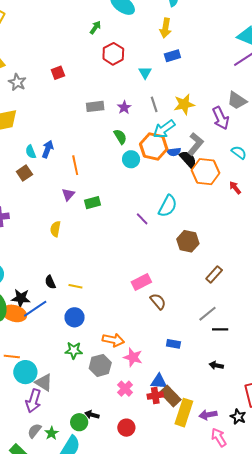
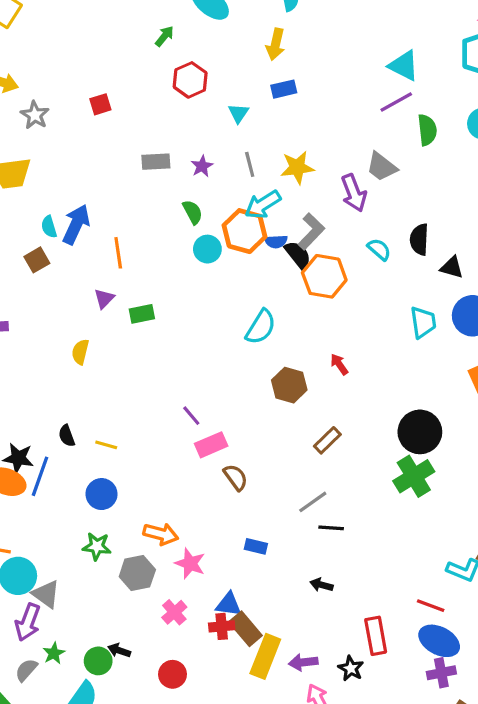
blue arrow: (48, 149) -> (76, 224), size x1.4
red arrow: (235, 188) -> (339, 364), moved
purple line: (142, 219) -> (191, 416), moved
blue line: (35, 309) -> (40, 476), turned -40
green star: (52, 433) -> (54, 653), moved

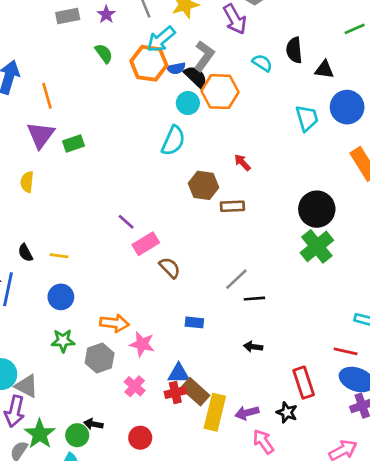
cyan circle: (207, 249) -> (188, 103), moved
purple triangle: (104, 298) -> (41, 135), size x1.6
brown rectangle: (327, 440) -> (232, 206), moved, turned 50
green star: (54, 653) -> (40, 434), size x1.6

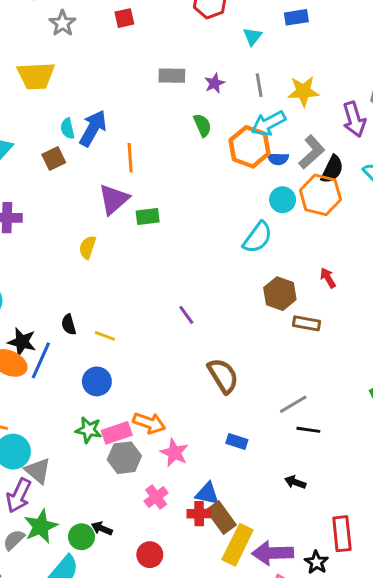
black semicircle: (196, 77) -> (332, 169), moved, turned 60
pink rectangle: (146, 244) -> (117, 433), moved
brown semicircle: (170, 268) -> (223, 376), size x1.4
purple arrow: (247, 413) -> (273, 553), size x1.5

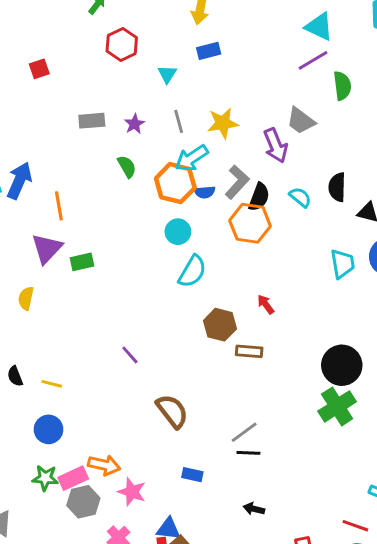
cyan circle: (283, 200) -> (178, 232), moved
black line: (308, 430) -> (248, 453), moved

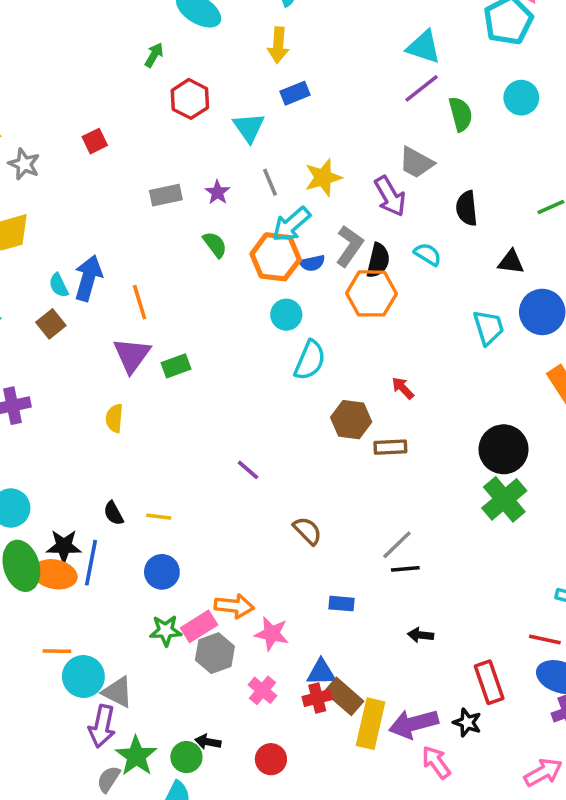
cyan triangle: (167, 74) -> (249, 128), size x1.4
black semicircle: (337, 187) -> (467, 208), moved
brown semicircle: (172, 411) -> (307, 531), size x0.7

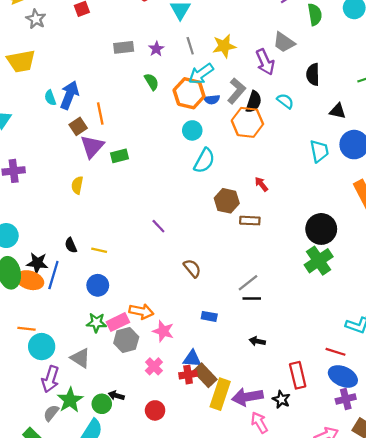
brown square: (51, 324) -> (78, 126), moved
gray triangle: (118, 692) -> (80, 358), moved

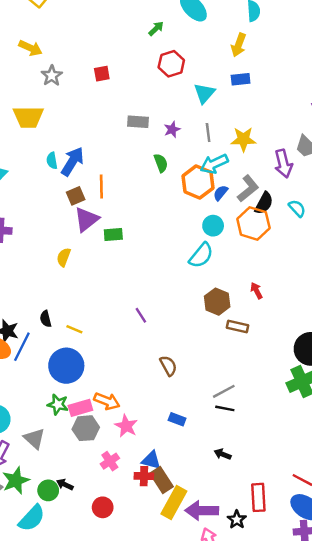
blue semicircle: (212, 99) -> (221, 193), turned 126
cyan circle: (192, 130) -> (213, 226), moved
blue circle: (98, 285) -> (66, 366), size x1.5

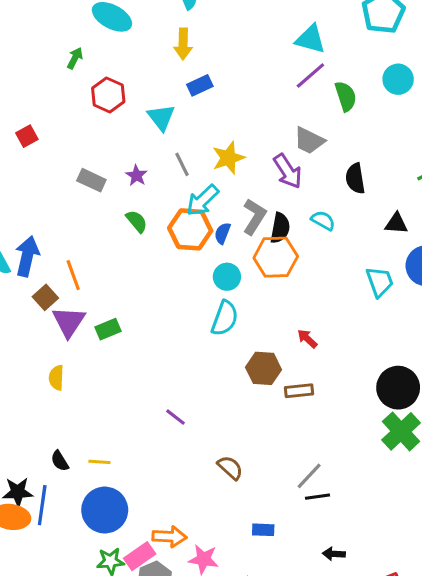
gray rectangle: (138, 122) -> (91, 180), turned 40

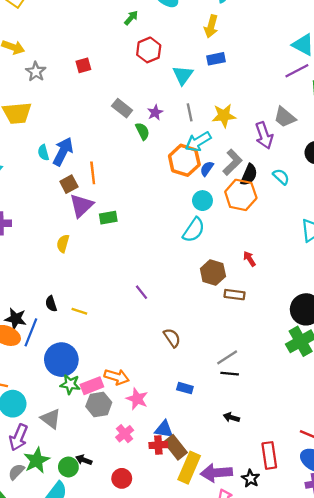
green semicircle: (137, 221) -> (142, 131), moved
blue circle: (105, 510) -> (61, 360), moved

